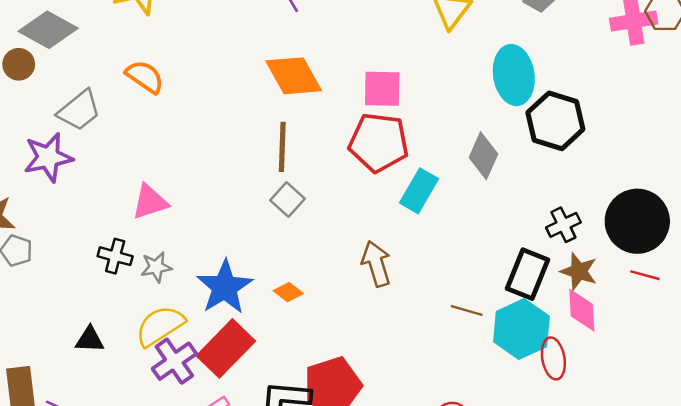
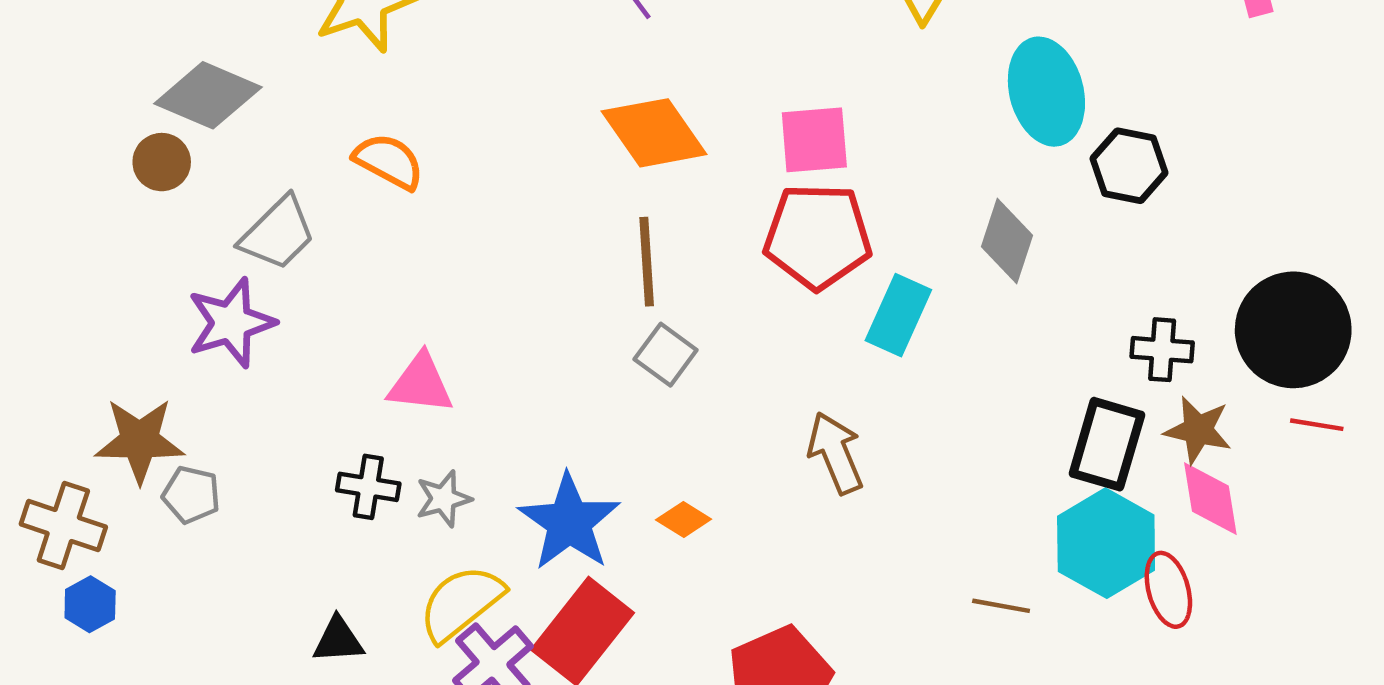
black hexagon: (555, 121) -> (1129, 166), size x0.7
pink triangle: (150, 202) -> (421, 384), turned 30
black cross: (563, 225) -> (1162, 350), turned 36
brown line: (467, 310) -> (1001, 606), moved

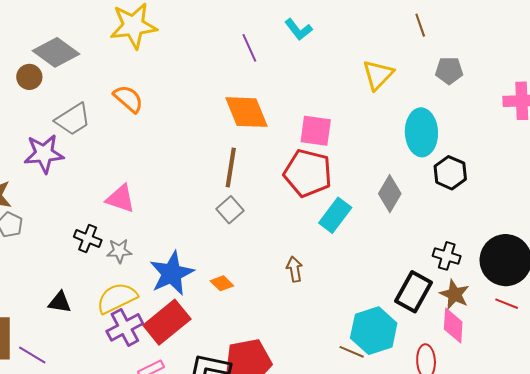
brown arrow: (836, 453) -> (294, 269), size x0.7
cyan hexagon: (1106, 543) -> (374, 331), moved

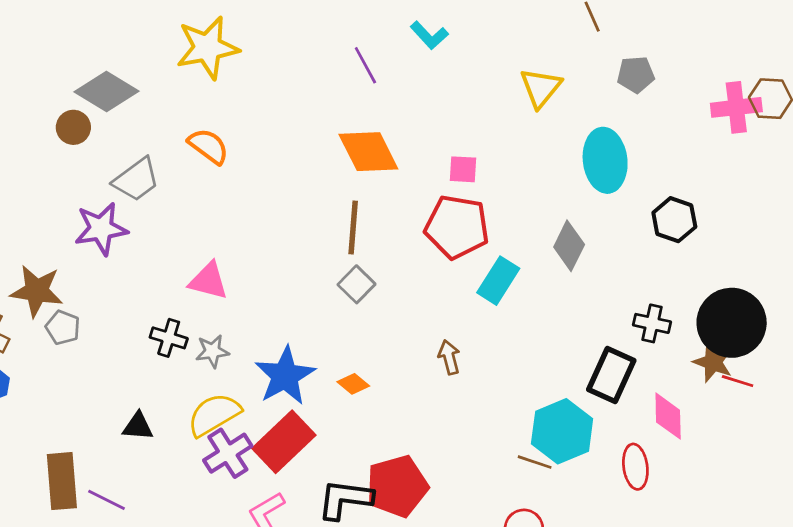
pink square: (316, 131) -> (463, 169), size x0.7
black hexagon: (450, 173) -> (674, 220), moved
brown star: (454, 294) -> (713, 362), moved

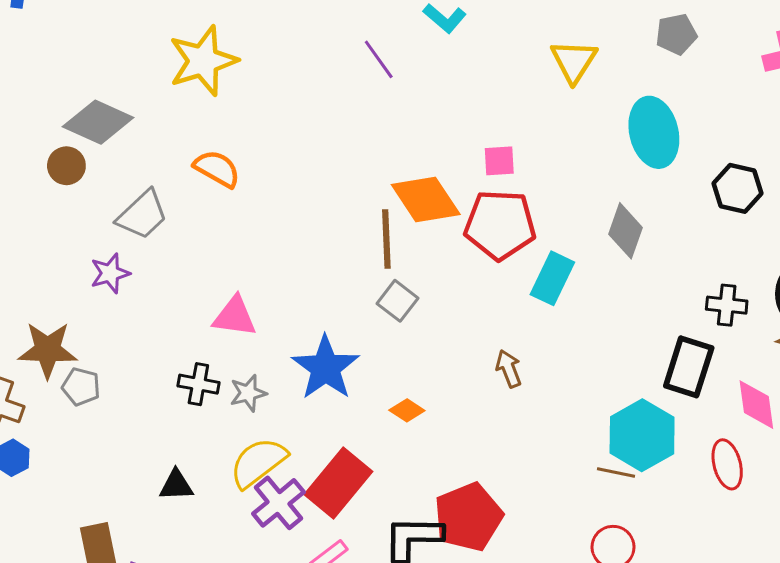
orange diamond: (368, 152) -> (426, 199), moved
purple star: (101, 229) -> (110, 273), size x0.7
blue star: (285, 376) -> (326, 368), moved

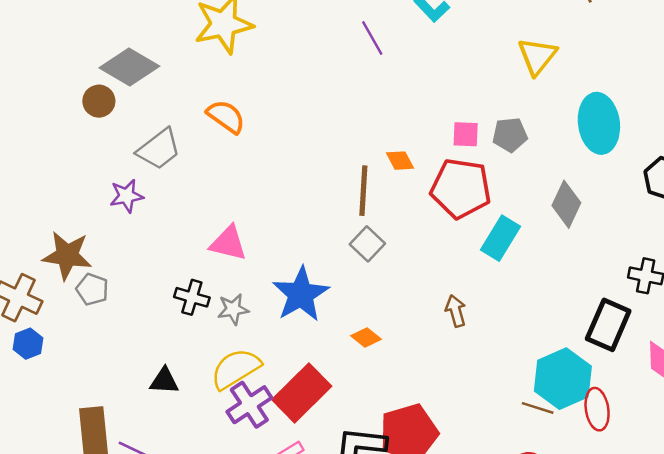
gray pentagon: (676, 34) -> (510, 135), moved
orange diamond: (426, 199) -> (400, 161), size x0.5
red ellipse: (727, 464) -> (597, 409), moved

